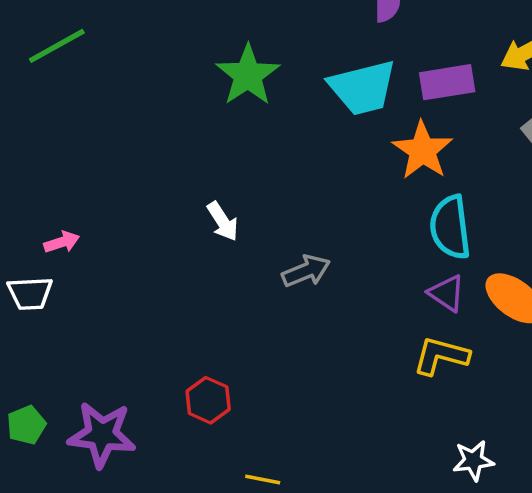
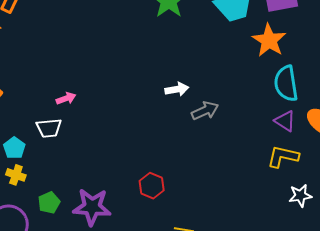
white arrow: (223, 221) -> (177, 89), moved, turned -65
white star: (473, 461) -> (300, 196), moved

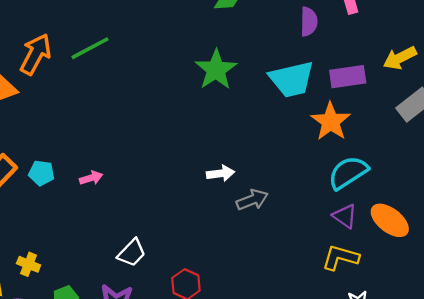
cyan semicircle: (286, 83) -> (348, 173), turned 63
white trapezoid: (49, 128) -> (132, 253), moved, turned -44
cyan pentagon: (14, 148) -> (41, 173), moved, turned -30

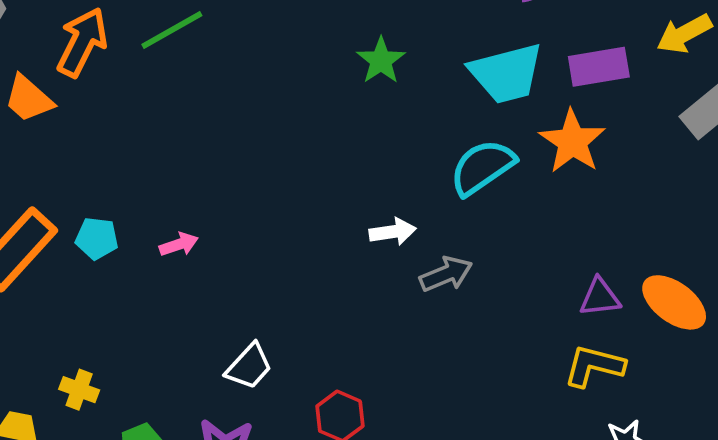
green star: (216, 70) -> (381, 61), size x0.7
cyan semicircle: (348, 173) -> (482, 167), moved
purple triangle: (345, 216) -> (600, 297), turned -40

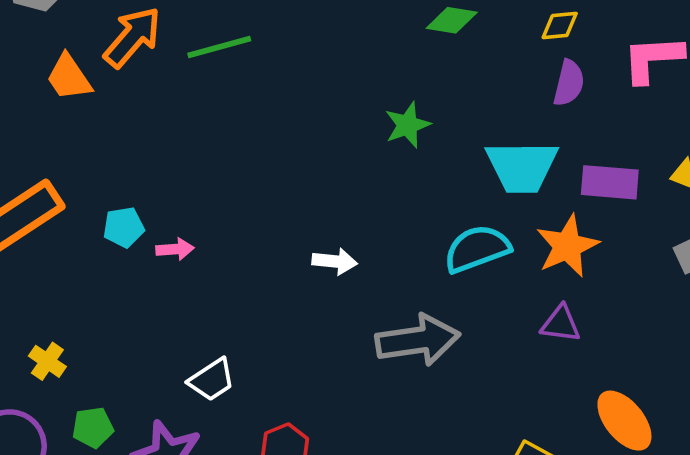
white arrow: (393, 232) -> (335, 261), moved
cyan pentagon: (97, 238) -> (124, 227), moved, turned -30
gray arrow: (446, 274) -> (418, 340), size x1.6
purple triangle: (600, 297) -> (561, 324), moved

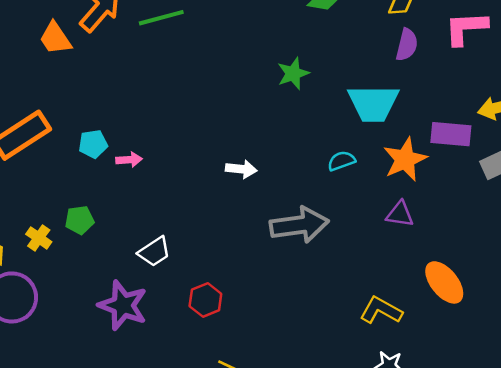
purple rectangle: (610, 182) -> (451, 134), moved
cyan semicircle: (477, 249) -> (341, 161), size x0.6
green pentagon: (93, 427) -> (80, 220), moved

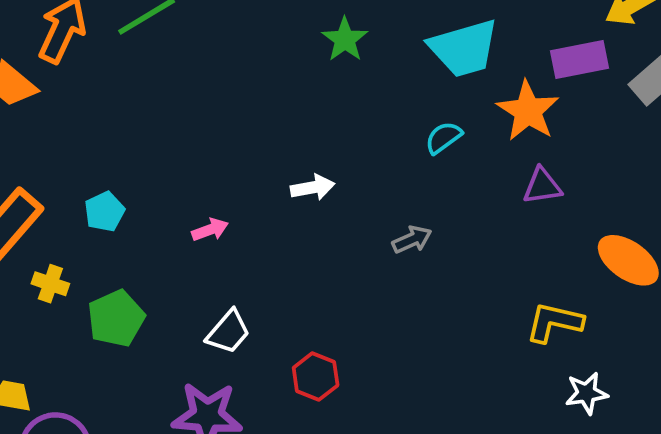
pink arrow: (129, 160) -> (210, 230), moved
green pentagon: (80, 220) -> (116, 318), size x1.4
gray arrow: (299, 225) -> (412, 240), size x0.5
yellow cross: (39, 238) -> (50, 284), moved

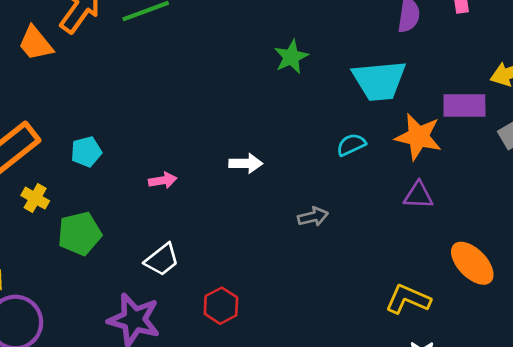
orange star: (528, 111) -> (418, 137), turned -30

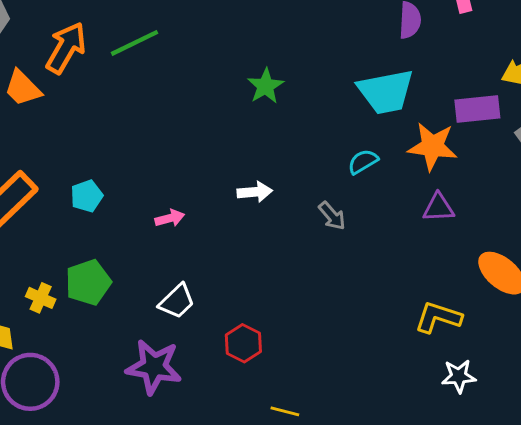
green star: (291, 57) -> (265, 86), moved
yellow cross: (35, 198) -> (41, 298), moved
gray arrow: (313, 217) -> (332, 216), moved, turned 68

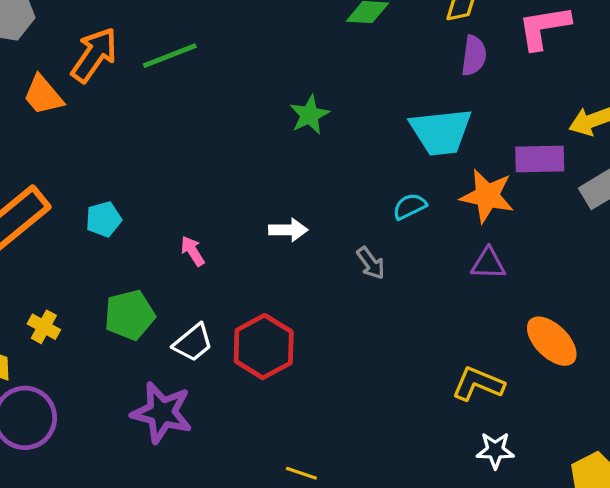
pink arrow: (170, 218) -> (193, 251), turned -112
green pentagon: (88, 282) -> (130, 315), moved
red hexagon: (243, 343) -> (264, 347), moved, size x1.5

